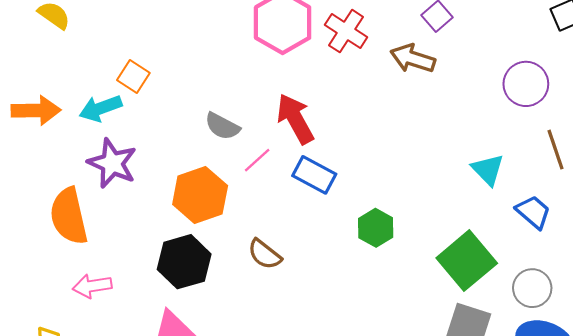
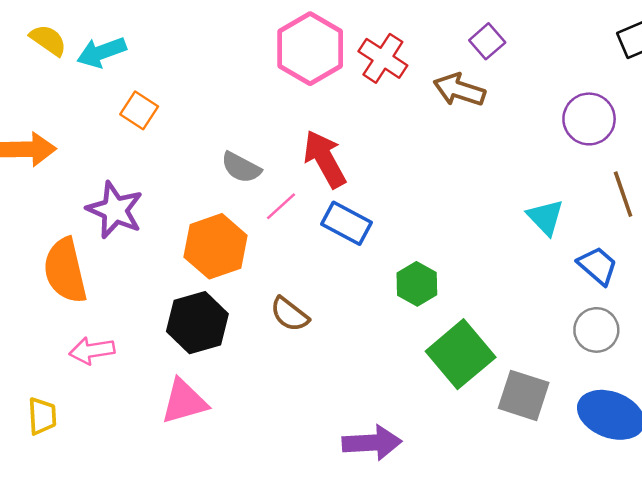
cyan arrow: (101, 108) -> (102, 52), moved
green square: (467, 261) -> (461, 354), moved
gray circle: (532, 288) -> (596, 330), moved

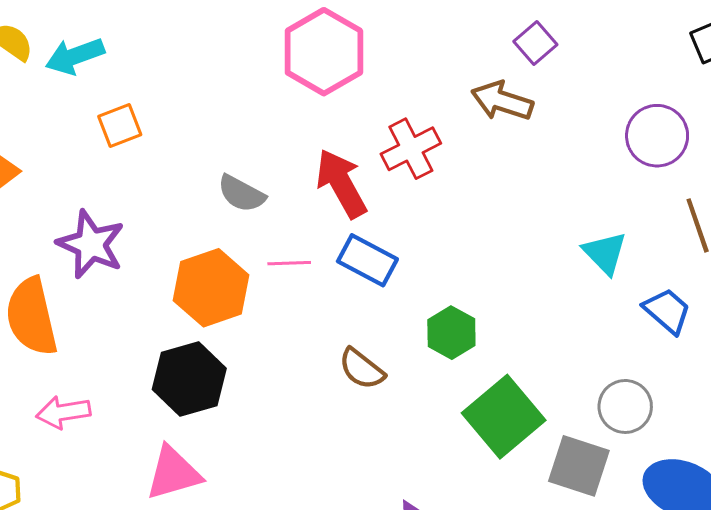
red cross: (383, 58) -> (411, 149), moved, turned 30
orange square: (139, 110) -> (120, 126), turned 36
pink line: (281, 206) -> (289, 263), moved, turned 40
brown semicircle: (290, 314) -> (362, 369), moved
gray circle: (596, 330) -> (625, 406), moved

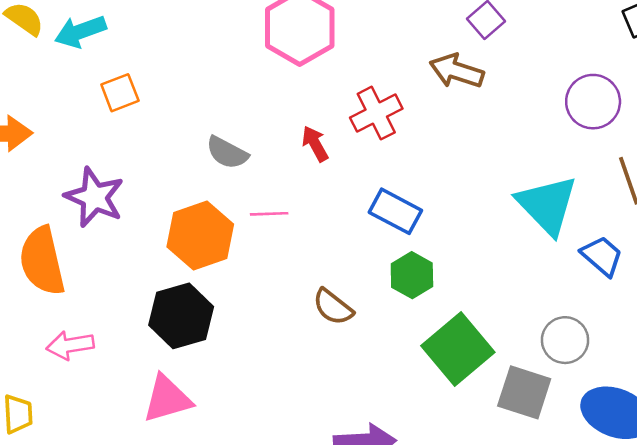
red arrow: (341, 183) -> (315, 144), size x0.6
cyan triangle: (605, 253) -> (547, 205), size x1.6
blue rectangle: (367, 260) -> (395, 211), moved

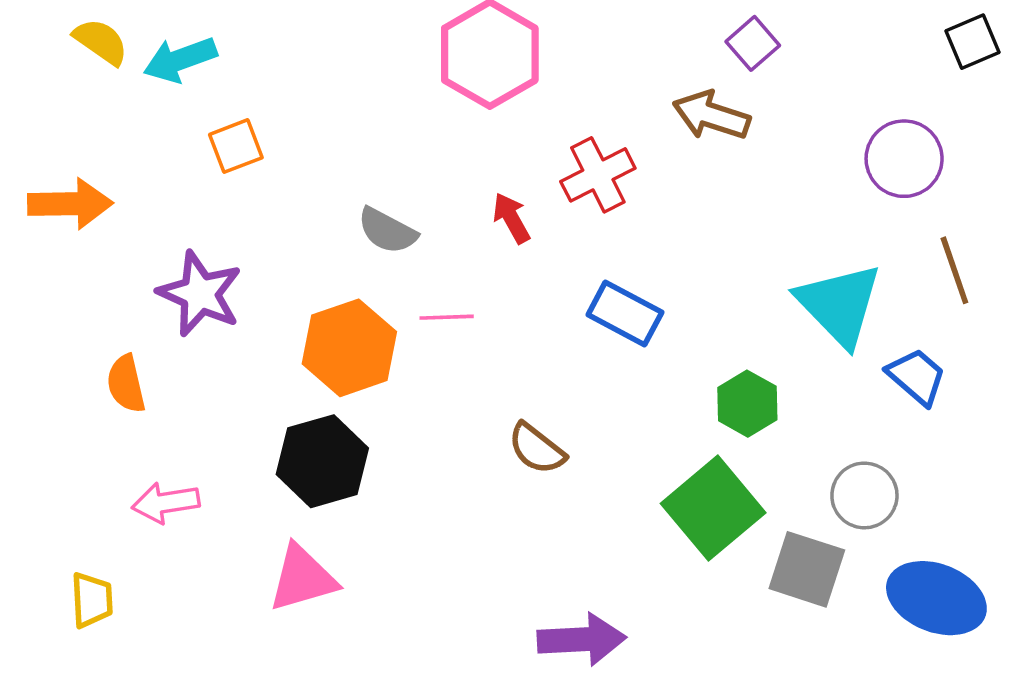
orange semicircle: (42, 261) -> (126, 384), size x0.6
green hexagon: (412, 275) -> (747, 404), moved

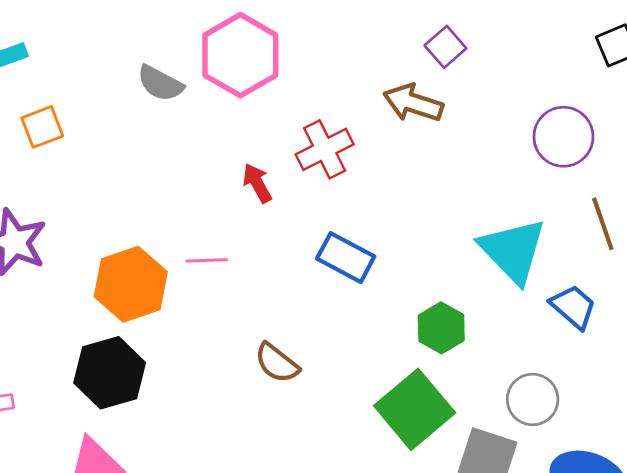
gray semicircle: (387, 231) -> (160, 83), moved

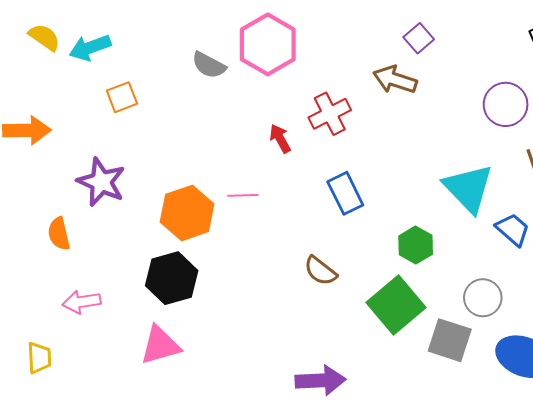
blue rectangle: (346, 258) -> (345, 193), turned 36
brown semicircle: (277, 363) -> (320, 271), moved

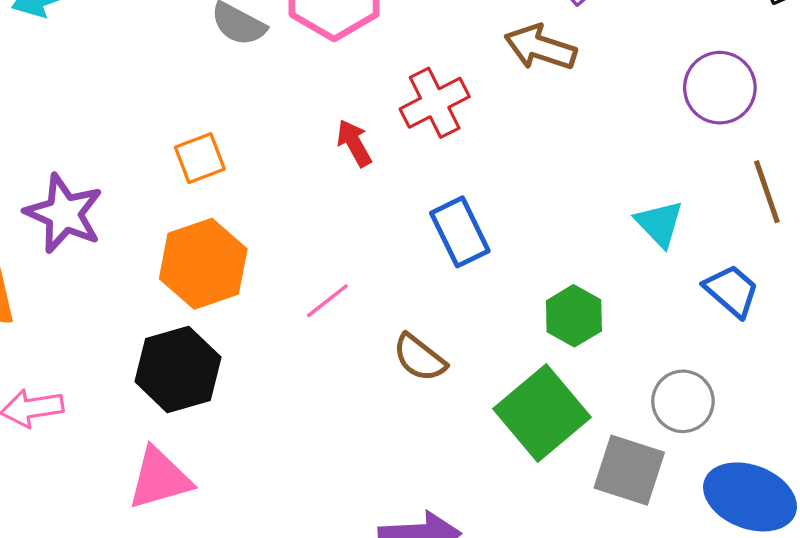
orange square: (122, 97) -> (200, 158), moved
cyan triangle: (468, 188) -> (659, 224), size x0.6
pink line: (243, 195) -> (327, 301), moved, turned -36

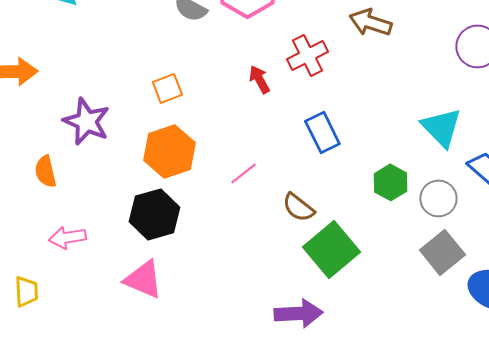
cyan triangle: (659, 224) -> (441, 127), size x1.4
gray circle: (683, 401) -> (438, 198), moved
green square: (542, 413) -> (331, 249), moved
gray square: (629, 470) -> (442, 252), moved, turned 33
pink triangle: (160, 479) -> (143, 279), turned 39

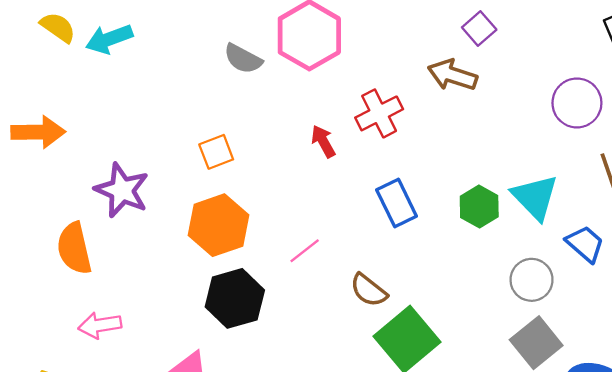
orange semicircle: (45, 171) -> (74, 248), size x1.4
green hexagon: (390, 182) -> (479, 207), moved
black hexagon: (154, 214) -> (235, 298), moved

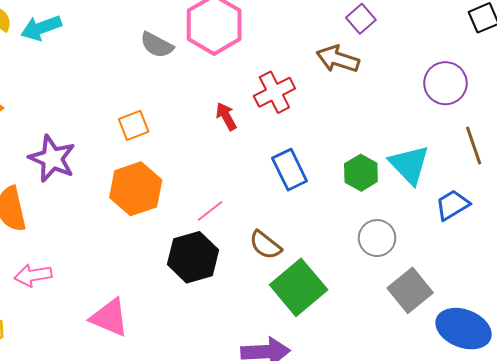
blue trapezoid: (585, 244) -> (452, 205), turned -72
gray circle: (532, 280) -> (377, 238), moved
black hexagon: (235, 298) -> (193, 257), moved

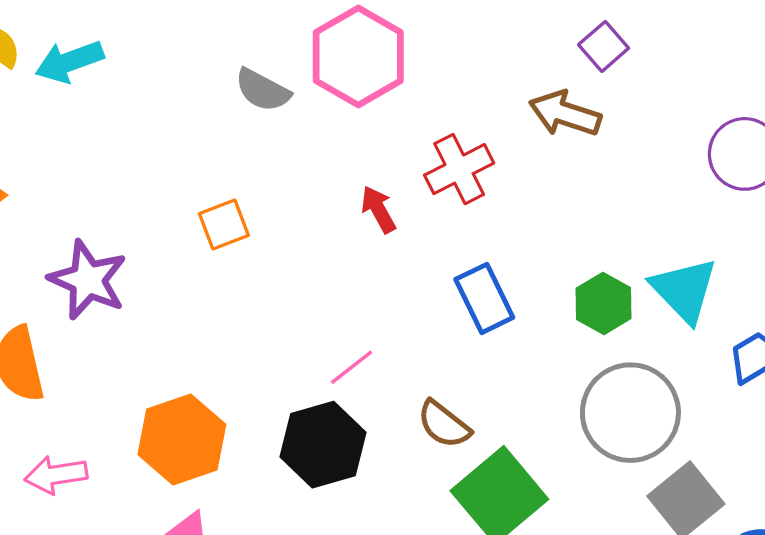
orange hexagon: (136, 189) -> (182, 440), moved
gray circle: (377, 238) -> (630, 413), size x1.6

